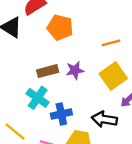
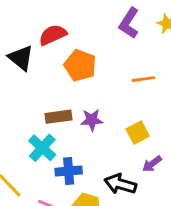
orange line: (111, 43) -> (143, 79), moved
yellow square: (113, 76) -> (138, 133), size x0.7

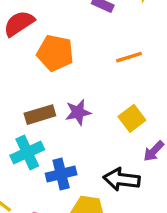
cyan cross: (42, 148) -> (27, 153), turned 32

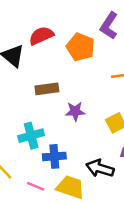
orange pentagon: (55, 53) -> (81, 47), moved
brown rectangle: (40, 115) -> (47, 89), moved

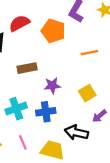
blue cross: (54, 156) -> (46, 112), moved
pink line: (36, 186) -> (23, 142), moved, turned 48

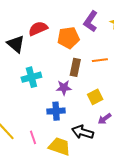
orange pentagon: (53, 31) -> (68, 38), turned -30
brown rectangle: (27, 68) -> (75, 67), moved, turned -72
cyan cross: (16, 109) -> (31, 77), moved

